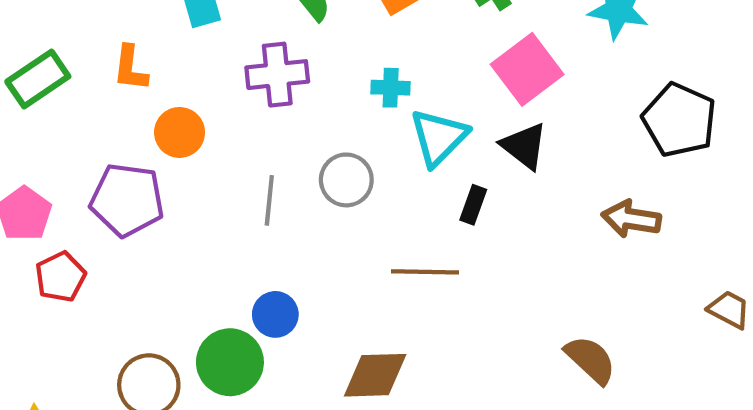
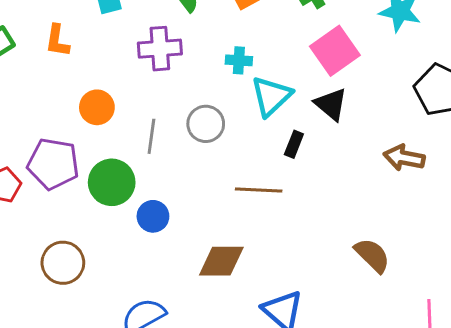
orange circle: (180, 132) -> (97, 107), moved
purple pentagon: (127, 200) -> (53, 164), moved
green circle: (230, 362) -> (112, 182), moved

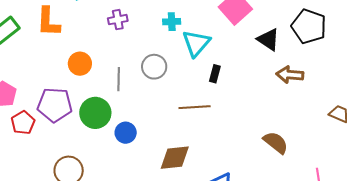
orange L-shape: (57, 41) -> (48, 22), size x1.4
purple cross: (160, 49) -> (118, 20), size x0.7
black triangle: (331, 104) -> (268, 40), moved

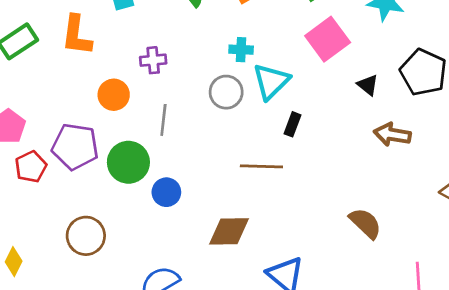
purple cross: (118, 20) -> (153, 60), moved
black triangle: (268, 40) -> (368, 85), size x0.7
gray circle: (154, 67) -> (226, 92), moved

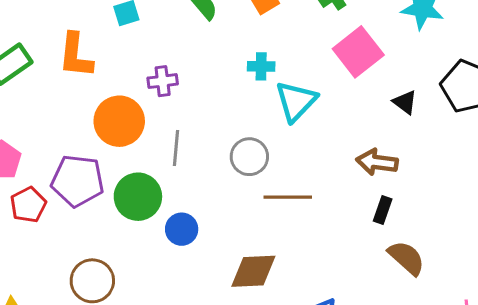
gray circle: (226, 92) -> (249, 157), moved
orange circle: (114, 95) -> (119, 121), size x1.4
black rectangle: (292, 124) -> (383, 210), moved
brown arrow: (392, 134) -> (377, 162), moved

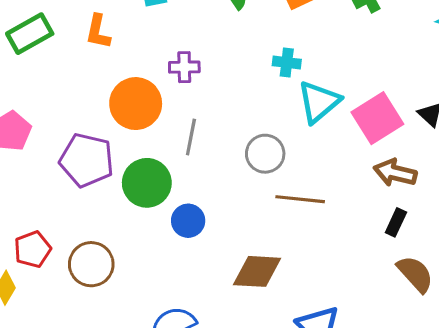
pink square: (358, 52) -> (377, 118), moved
orange L-shape: (76, 55) -> (98, 32), size x0.7
red pentagon: (28, 205) -> (33, 249), moved

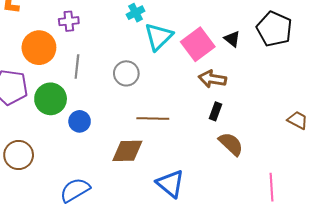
cyan cross: (287, 62) -> (136, 13), turned -30
brown line: (300, 199) -> (153, 119), moved

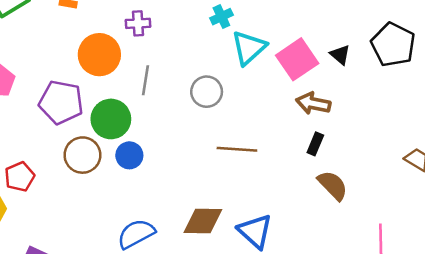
blue circle: (80, 121) -> (129, 155), moved
brown diamond: (127, 151) -> (203, 221), moved
brown circle: (19, 155) -> (82, 155), moved

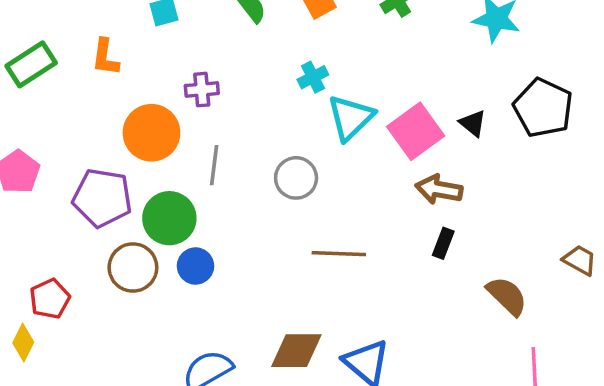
brown semicircle: (333, 185) -> (507, 296), moved

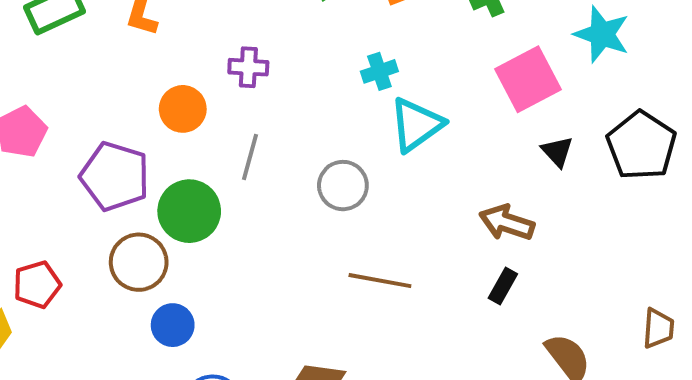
pink square: (416, 131) -> (528, 79), moved
orange circle: (151, 133) -> (183, 109), size x0.7
brown trapezoid: (580, 260) -> (658, 328), turned 57
blue circle: (195, 266) -> (173, 325), moved

